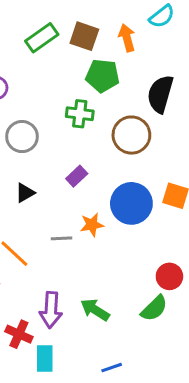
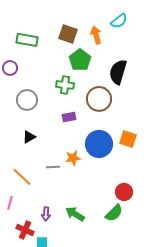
green rectangle: (42, 38) -> (27, 40), moved, turned 45
green pentagon: (103, 76) -> (80, 60), turned 30
purple rectangle: (77, 176) -> (69, 117), moved, turned 32
purple arrow: (51, 310) -> (46, 214), size x0.6

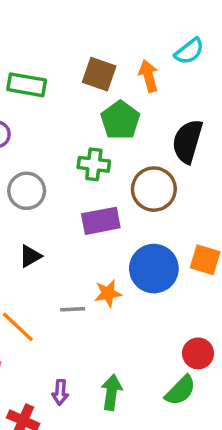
purple rectangle: (69, 117) -> (101, 221), size x1.5
green arrow: (75, 214) -> (111, 392), turned 66

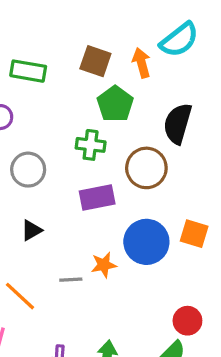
cyan semicircle: (189, 51) -> (179, 40), size x1.4

